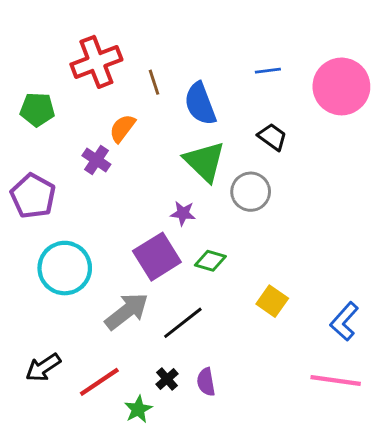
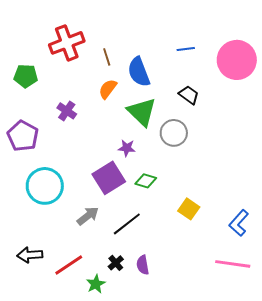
orange semicircle: (122, 128) -> (108, 89), moved
gray arrow: (127, 311) -> (88, 216), size x0.7
black arrow: (43, 368) -> (30, 255), turned 30

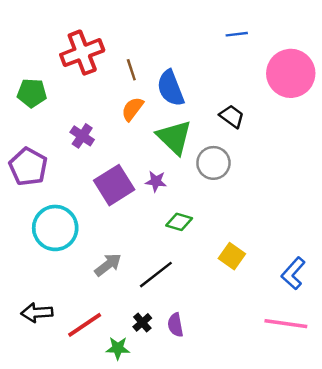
blue line: (186, 49) -> (237, 34), moved
purple square: (109, 178) -> (114, 185), moved
green star: (96, 284) -> (118, 348), turned 30

